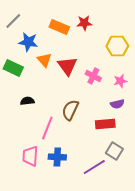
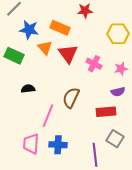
orange rectangle: (59, 27) -> (60, 28), moved
purple line: (94, 167) -> (95, 155), turned -65

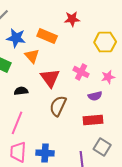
red triangle: (68, 54) -> (50, 78), moved
black semicircle: (28, 89) -> (21, 91), moved
purple semicircle: (118, 92) -> (95, 96), moved
pink line: (48, 116) -> (17, 123), moved

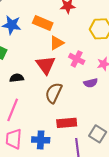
orange triangle: (32, 56) -> (57, 43), moved, turned 42
red rectangle: (93, 120) -> (67, 123), moved

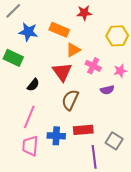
black semicircle: (17, 78) -> (33, 85), turned 136
blue cross: (41, 140) -> (56, 136), moved

